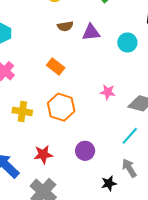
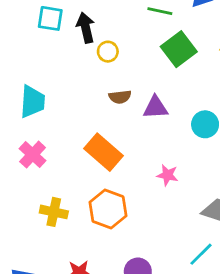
orange rectangle: (56, 67) -> (103, 152), size x1.5
pink star: (108, 92) -> (167, 175), moved

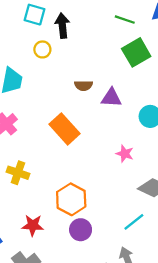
yellow circle: (108, 52) -> (42, 49), moved
pink star: (167, 175) -> (125, 154), moved
orange hexagon: (108, 209) -> (71, 199), moved

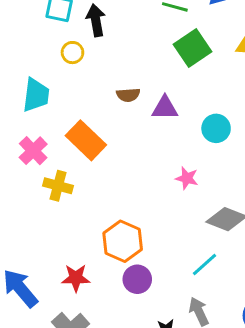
orange rectangle: (65, 129) -> (86, 140), moved
yellow cross: (18, 173) -> (58, 186), moved

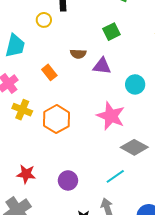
green square: (192, 48) -> (111, 32), moved, size x0.7
orange rectangle: (86, 140) -> (49, 72), moved, size x0.6
pink star: (187, 178) -> (111, 116), size x1.8
orange hexagon: (123, 241) -> (57, 119), moved

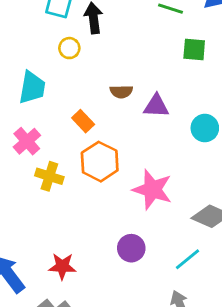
green square: (111, 32) -> (194, 49), moved, turned 36
pink star: (111, 116) -> (152, 190), moved
orange hexagon: (57, 119) -> (100, 162), moved
purple circle: (68, 180) -> (131, 248), moved

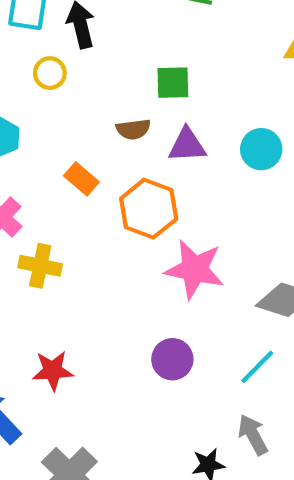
green square: (194, 49) -> (173, 83), moved
cyan circle: (205, 128) -> (261, 149), moved
orange hexagon: (100, 162) -> (149, 209), moved
red star: (62, 266) -> (53, 371), moved

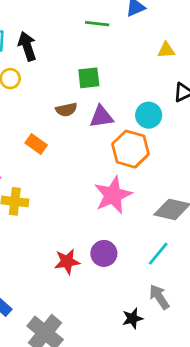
orange hexagon: (149, 209) -> (131, 149), moved
pink star: (194, 269) -> (113, 195), turned -30
red star: (53, 371) -> (67, 262), moved

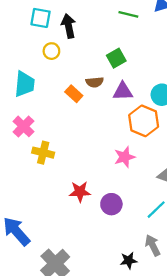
green square: (89, 78) -> (116, 58), turned -30
orange rectangle: (36, 144) -> (74, 94), moved
pink star: (113, 195) -> (125, 157), size x0.7
red star: (67, 262) -> (80, 192), moved

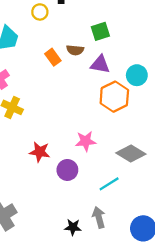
pink star: (125, 157) -> (86, 141), moved

